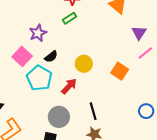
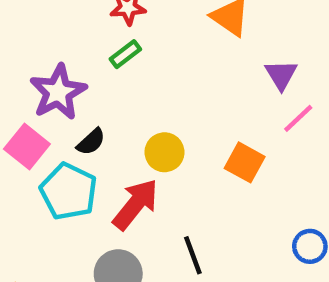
purple star: (38, 33) -> (58, 92), size x1.4
red arrow: (69, 86) -> (135, 204), size x1.4

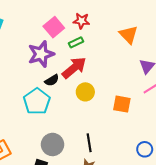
pink square: (27, 146) -> (54, 27), moved
orange square: (245, 162) -> (122, 104), turned -30
red arrow: (135, 204) -> (74, 68), moved

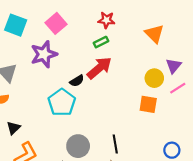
pink square: (54, 27) -> (56, 23), moved
purple star: (41, 54) -> (44, 54), moved
yellow circle: (85, 92) -> (154, 78), moved

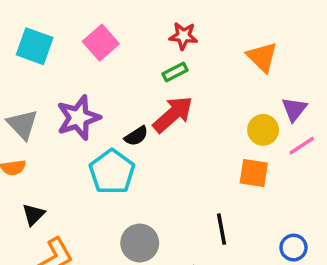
purple star: (44, 54) -> (78, 118), moved
black line: (115, 144) -> (221, 229), moved

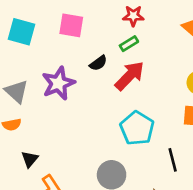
pink square: (101, 43) -> (71, 25), turned -35
black semicircle: (136, 136) -> (98, 63), moved
cyan pentagon: (112, 172) -> (137, 128), moved

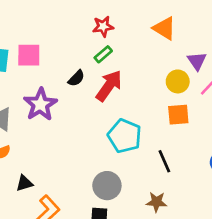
pink square: (71, 25) -> (29, 55), moved
black triangle: (30, 159) -> (24, 183), turned 42

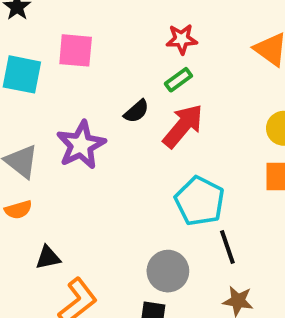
pink square: (29, 55) -> (76, 50), moved
black line: (164, 161) -> (227, 247), moved

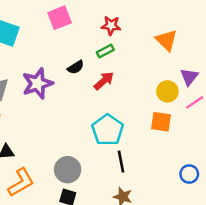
pink square: (76, 50) -> (60, 18), moved, turned -35
red arrow: (183, 126) -> (104, 81), size x0.7
gray circle: (168, 271) -> (68, 170), moved

